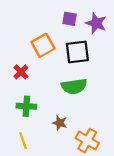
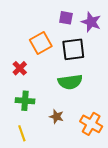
orange cross: (87, 141) -> (91, 124), moved

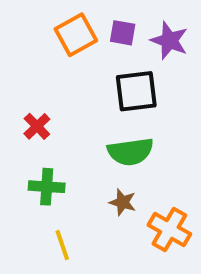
orange square: (41, 43) -> (76, 35), moved
brown star: (56, 117) -> (123, 202), moved
yellow line: (22, 133) -> (62, 245), moved

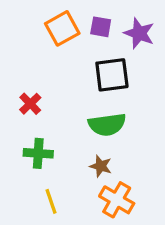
orange cross: (169, 230) -> (117, 200), moved

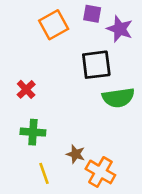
purple square: (101, 27) -> (92, 14), moved
green semicircle: (107, 125) -> (118, 98), moved
brown star: (101, 166) -> (76, 154), moved

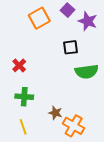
purple square: (92, 14) -> (67, 10), turned 32
black square: (96, 65) -> (70, 47), size x0.7
yellow line: (44, 173) -> (23, 127), moved

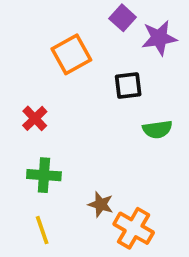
orange square: (39, 18) -> (71, 54), moved
purple star: (88, 21) -> (159, 38), turned -30
green semicircle: (87, 72) -> (157, 129), size x0.7

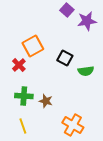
orange square: (71, 54) -> (33, 46), moved
black square: (128, 85) -> (65, 58), moved, turned 35
brown star: (101, 204) -> (46, 101), moved

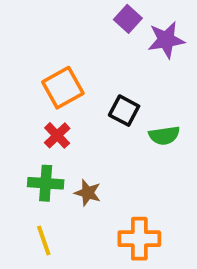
red cross: (19, 65) -> (57, 135), moved
orange cross: (73, 125) -> (139, 239), turned -30

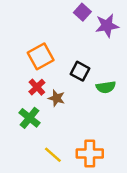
green cross: (46, 183) -> (30, 118), turned 35
brown star: (88, 193) -> (57, 98), moved
yellow line: (44, 241) -> (53, 155), moved, turned -30

